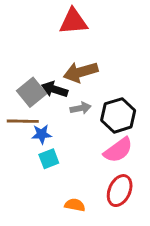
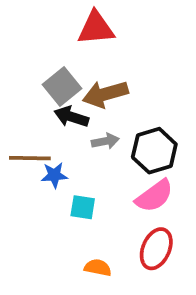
gray square: (31, 92) -> (62, 87), moved
cyan square: (49, 159) -> (83, 207), moved, turned 30

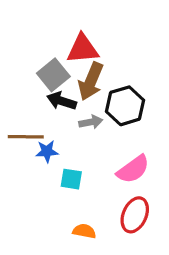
red triangle: (96, 28) -> (83, 49), moved
brown arrow: (105, 94) -> (91, 81), turned -51
black hexagon: (154, 151) -> (125, 106), moved

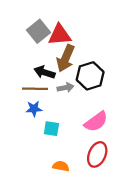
gray square: (53, 75) -> (39, 31), moved
brown line: (26, 137) -> (35, 89), moved

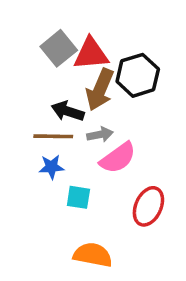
black hexagon: (90, 76) -> (138, 75), moved
pink semicircle: (96, 122) -> (118, 158), moved
red ellipse: (97, 154) -> (148, 206), moved
orange semicircle: (61, 166) -> (93, 255), size x1.5

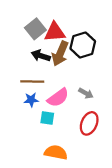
black arrow: (68, 111) -> (41, 56), moved
gray arrow: (100, 135) -> (86, 93), moved, turned 40
pink semicircle: (118, 158) -> (58, 98), moved

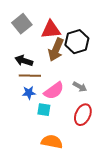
gray square: (35, 29) -> (22, 24), moved
black arrow: (41, 56) -> (24, 61), moved

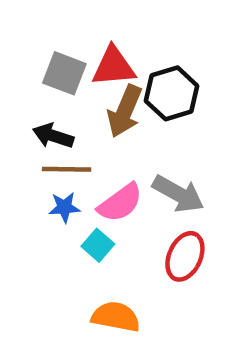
gray square: (22, 24) -> (64, 73), moved, turned -30
gray arrow: (80, 87) -> (178, 194), size x1.6
cyan square: (44, 110) -> (98, 245), turned 32

